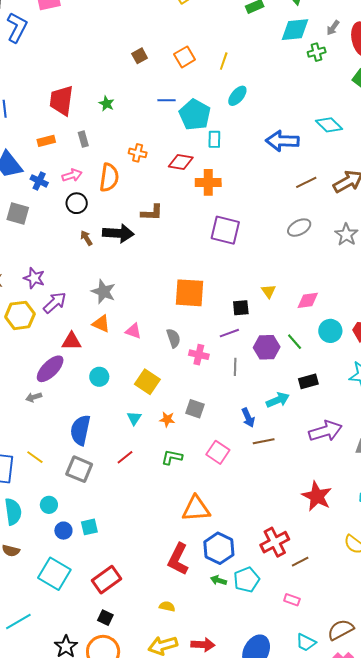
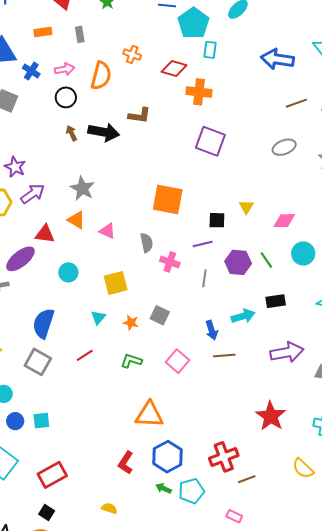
yellow square: (147, 382) -> (116, 283), turned 35
red L-shape: (178, 559) -> (126, 463), size x0.7

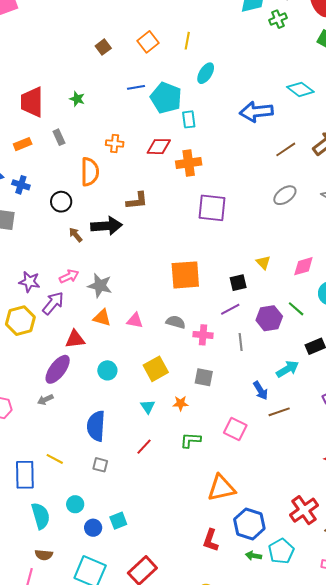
pink arrow: (64, 69) -> (69, 276), moved
gray semicircle: (147, 243) -> (176, 322), turned -48
gray square: (160, 315) -> (204, 377), moved
gray square: (38, 362) -> (100, 465), size x0.6

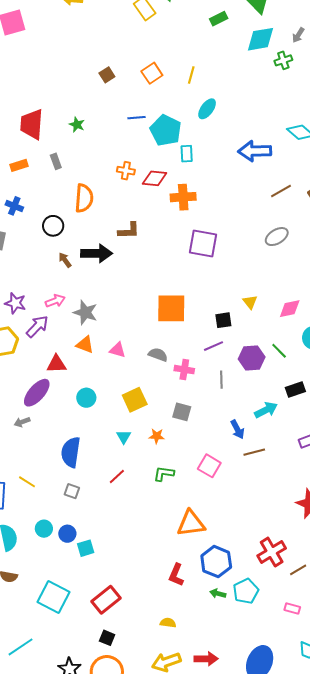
orange cross: (115, 143) -> (126, 171), moved
blue circle: (93, 528) -> (67, 534), moved

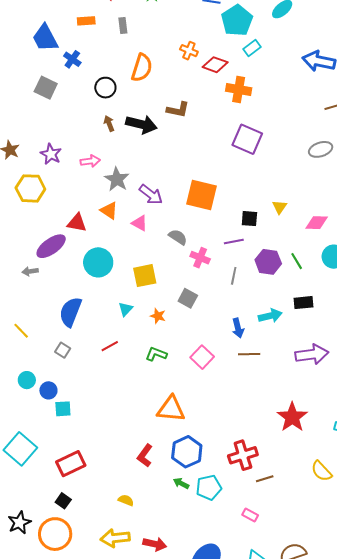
cyan rectangle: (187, 154) -> (252, 48), turned 42
purple arrow: (37, 326) -> (151, 195), moved, turned 70
cyan circle: (86, 398) -> (98, 262), size x1.5

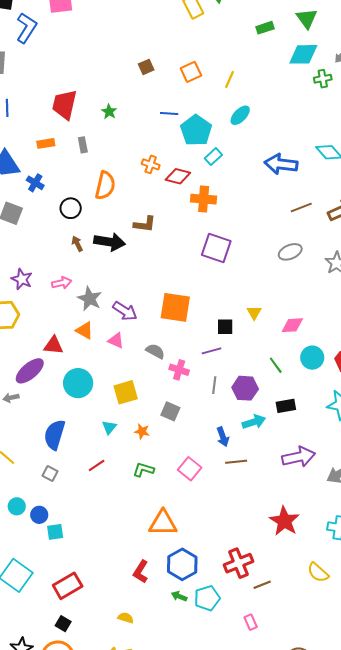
purple hexagon: (268, 262) -> (245, 388), moved
pink rectangle: (250, 515) -> (251, 622), turned 42

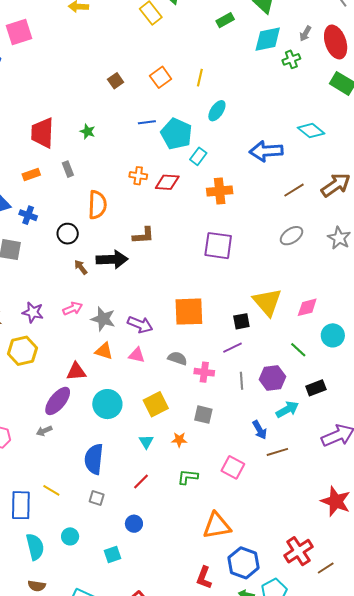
orange cross: (204, 199) -> (220, 191), moved
yellow triangle: (254, 313) -> (267, 302), size x2.0
blue circle: (39, 515) -> (134, 524), moved

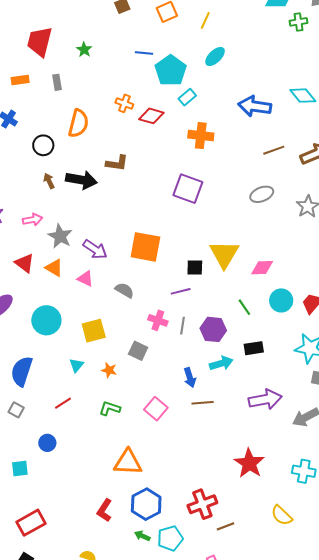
red triangle: (76, 372) -> (25, 263), moved, turned 30
pink cross: (204, 372) -> (158, 320), moved

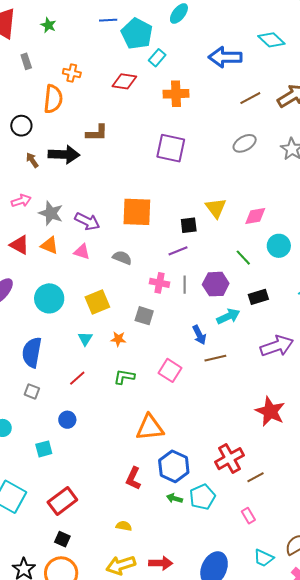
orange cross: (124, 103) -> (72, 73), moved
yellow triangle: (224, 254) -> (216, 208), size x0.7

